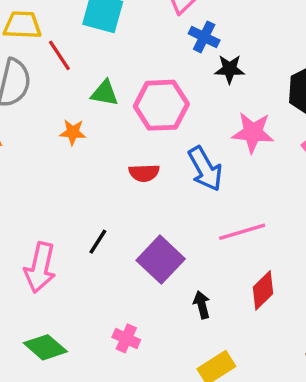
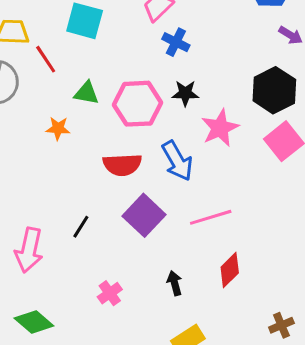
black star: (230, 69) -> (185, 93), moved
pink star: (253, 132) -> (220, 128), turned -30
red semicircle: (144, 173) -> (122, 165), size x1.4
purple square: (161, 260) -> (144, 215), moved
pink cross: (126, 338) -> (110, 293), moved, turned 30

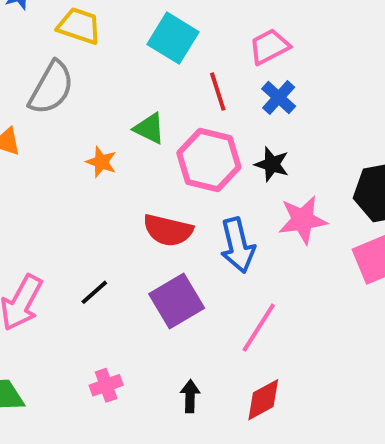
red line: (46, 59) -> (218, 92), moved
pink line: (211, 217) -> (259, 328), turned -57

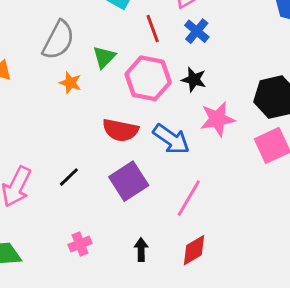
gray semicircle: (51, 88) -> (58, 40), moved
green triangle: (149, 128) -> (104, 57), turned 50
blue arrow: (238, 245) -> (171, 139), turned -39

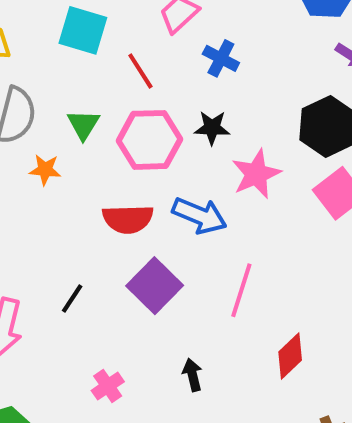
blue cross: (197, 31) -> (221, 58), moved
red diamond: (194, 250) -> (290, 356), moved

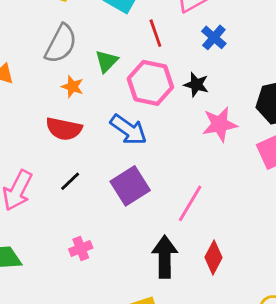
blue arrow: (200, 216) -> (129, 130), moved
red semicircle: (128, 219) -> (64, 129), moved
red diamond: (290, 356) -> (214, 257), turned -32
black arrow: (192, 375) -> (165, 257), moved, size x1.8

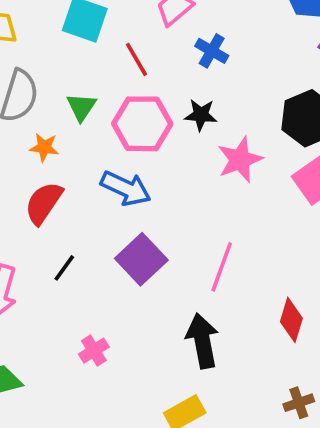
red semicircle: (64, 129) -> (44, 203), turned 123
red diamond: (214, 257) -> (291, 320), moved

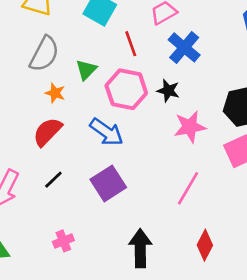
blue cross: (212, 51) -> (184, 47), size x1.4
pink line: (222, 267) -> (188, 188), moved

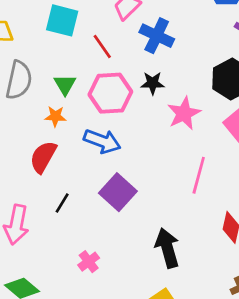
orange star: (55, 93) -> (55, 116), moved

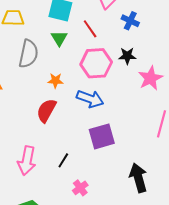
blue cross: (157, 36) -> (130, 21), size x0.7
green triangle: (65, 84) -> (59, 38), moved
purple square: (118, 192) -> (102, 136), turned 32
black line: (62, 203) -> (63, 160), moved

